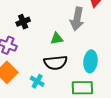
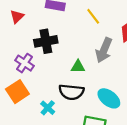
black cross: (23, 22) -> (46, 41), size x1.5
cyan ellipse: (90, 61) -> (109, 98), turned -70

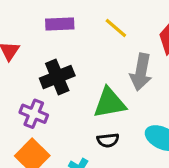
green triangle: (78, 67) -> (110, 103), size x1.6
black semicircle: (71, 92) -> (108, 140), size x0.6

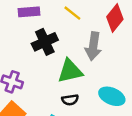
black cross: (57, 77) -> (45, 42), moved

